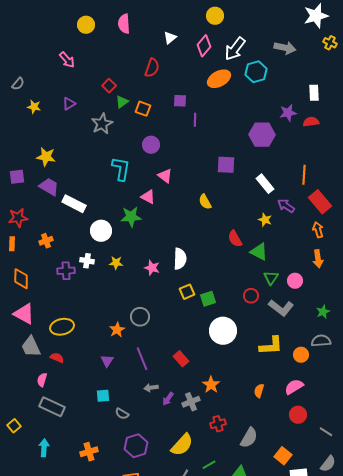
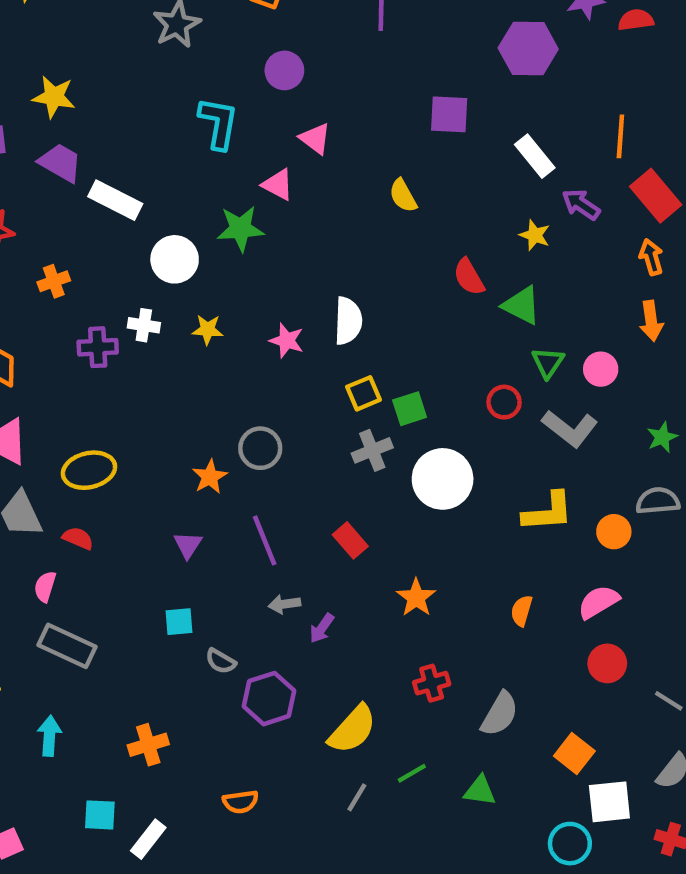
gray cross: (191, 402) -> (372, 450), moved
purple hexagon: (136, 446) -> (269, 699), moved

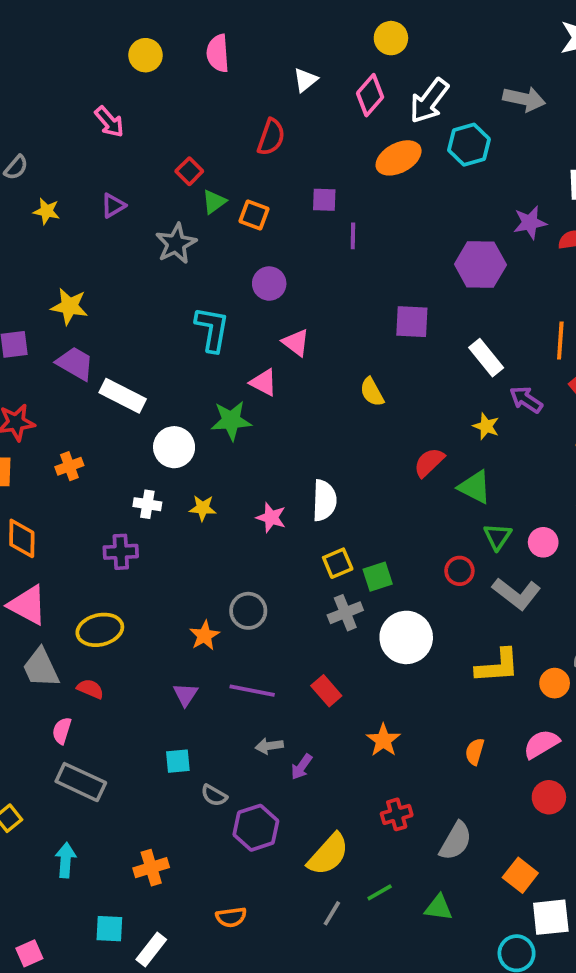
red semicircle: (469, 277) -> (429, 462), turned 76
purple cross: (98, 347) -> (121, 552), moved
purple line: (265, 540) -> (252, 691), turned -57

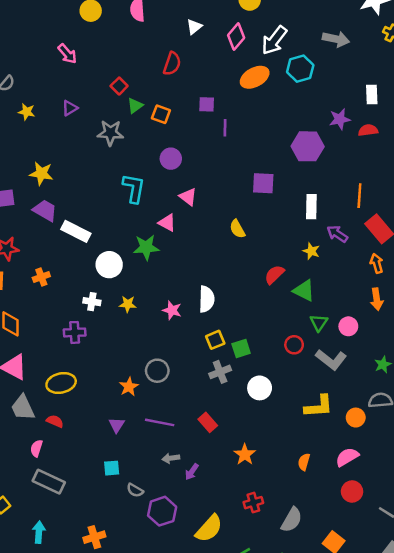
gray star: (176, 244) -> (110, 133), turned 30
white rectangle: (486, 358) -> (311, 207), turned 40
white circle: (406, 637) -> (260, 388), size x0.7

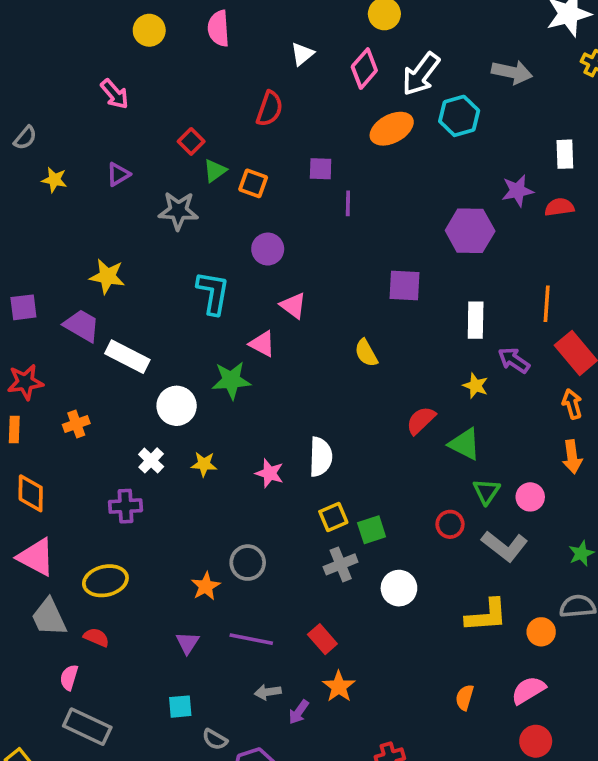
yellow star: (41, 173) -> (107, 276), moved
white cross: (92, 302) -> (151, 460), turned 35
orange star: (245, 455) -> (339, 687), moved

